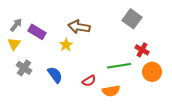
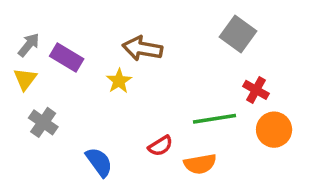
blue semicircle: (55, 75) -> (99, 162), moved

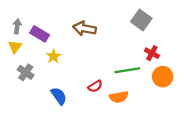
gray arrow: (29, 45) -> (17, 26), turned -32
yellow star: (119, 81) -> (53, 56), moved

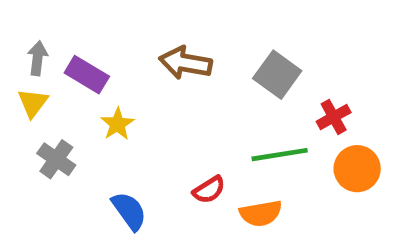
gray square: (141, 20) -> (277, 75), moved
red cross: (152, 53) -> (334, 117), turned 32

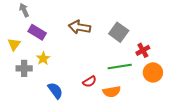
gray arrow: (37, 58) -> (24, 10), moved, turned -32
yellow star: (117, 124) -> (43, 58), moved
gray cross: (56, 159) -> (24, 68), turned -35

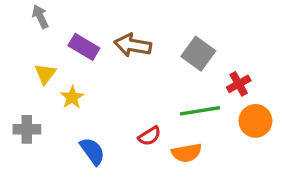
purple rectangle: (37, 32) -> (84, 47), moved
yellow triangle: (14, 44) -> (45, 74), moved
gray cross: (24, 68) -> (27, 129), moved

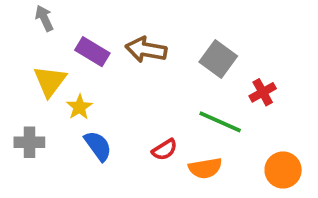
yellow triangle: (45, 74) -> (50, 81), size x1.4
green line: (200, 111) -> (220, 122), turned 33
orange circle: (255, 121) -> (283, 170), moved
blue semicircle: (92, 151) -> (98, 146), moved

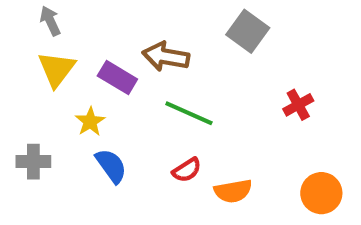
purple rectangle: (92, 52) -> (117, 78), moved
gray square: (218, 59) -> (248, 31), moved
yellow triangle: (50, 81) -> (56, 69), moved
green line: (220, 122) -> (189, 113), moved

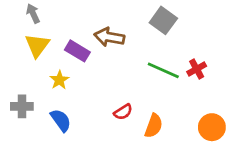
green line: (189, 113) -> (163, 70), moved
blue semicircle: (111, 166) -> (61, 120), moved
orange semicircle: (233, 191) -> (154, 126), turned -60

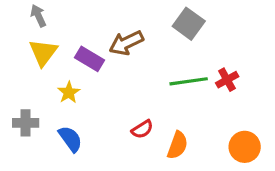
brown arrow: (109, 37) -> (126, 43), turned -36
green line: (163, 70) -> (189, 81), turned -32

